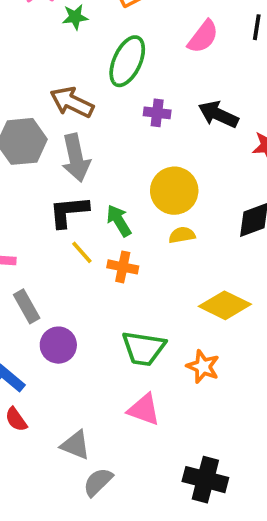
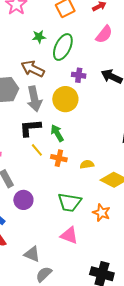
green star: (75, 17) -> (39, 37), moved
yellow circle: (174, 191) -> (65, 99), moved
yellow semicircle: (182, 235) -> (87, 164), moved

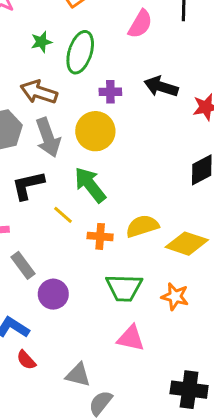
black L-shape: (30, 128) -> (28, 185), moved
green arrow: (57, 133) -> (90, 185), size x1.4
orange cross: (59, 158) -> (100, 236), moved
yellow semicircle: (87, 164) -> (142, 226), size x1.5

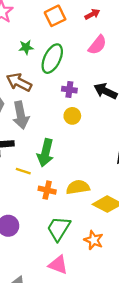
yellow circle: (95, 131) -> (72, 116), moved, size x0.6
green arrow: (90, 185) -> (45, 153), turned -136
yellow line: (63, 215) -> (23, 171), turned -32
green trapezoid: (124, 288) -> (59, 229), turned 112

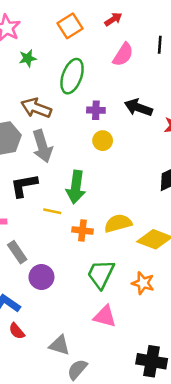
green star: (26, 47) -> (28, 58), moved

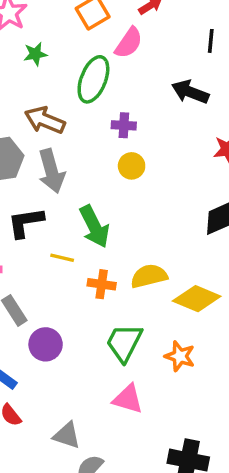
pink semicircle: (123, 55) -> (129, 43), moved
black arrow: (138, 108) -> (190, 92), moved
green arrow: (76, 187) -> (94, 227), turned -36

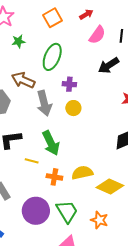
pink semicircle: (129, 43) -> (97, 35), moved
black arrow: (190, 92) -> (109, 65), turned -55
gray arrow: (51, 171) -> (44, 103), moved
green trapezoid: (124, 343) -> (67, 211), turned 120
purple circle: (46, 344) -> (36, 211), moved, size x1.4

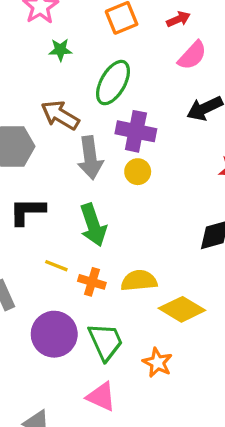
purple cross: (69, 84) -> (136, 131), size x1.6
yellow line: (32, 161) -> (56, 266), moved

